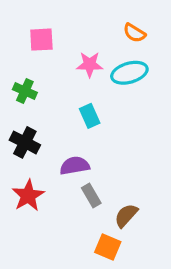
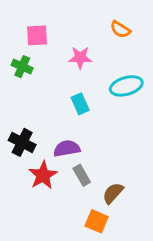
cyan ellipse: (129, 73) -> (126, 86), moved
green cross: (25, 91) -> (22, 67), moved
black cross: (25, 142) -> (22, 142), moved
red star: (28, 196) -> (43, 175), moved

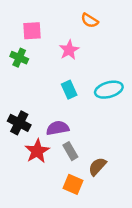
orange semicircle: (120, 29) -> (90, 20), moved
pink star: (80, 58) -> (69, 50), turned -30
cyan ellipse: (126, 86) -> (109, 90), moved
orange square: (97, 221) -> (73, 184), moved

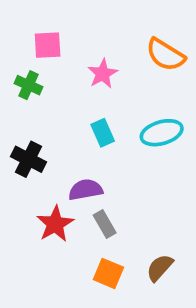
orange semicircle: (90, 20) -> (165, 55), moved, size x1.5
black cross: (19, 123) -> (29, 159), moved
brown semicircle: (97, 166) -> (160, 268), moved

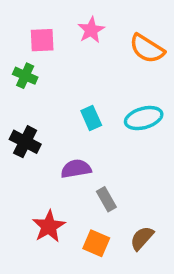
pink star: (103, 74) -> (91, 30), moved
red star: (55, 224) -> (49, 226), moved
gray rectangle: (105, 224) -> (106, 199), moved

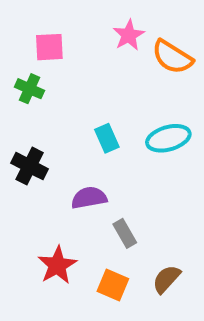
pink star: (91, 30) -> (129, 35), moved

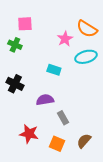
pink star: (129, 35) -> (65, 39), moved
cyan rectangle: (107, 138) -> (54, 70), turned -48
cyan ellipse: (168, 138) -> (86, 57), moved
red star: (57, 265) -> (29, 134), turned -30

